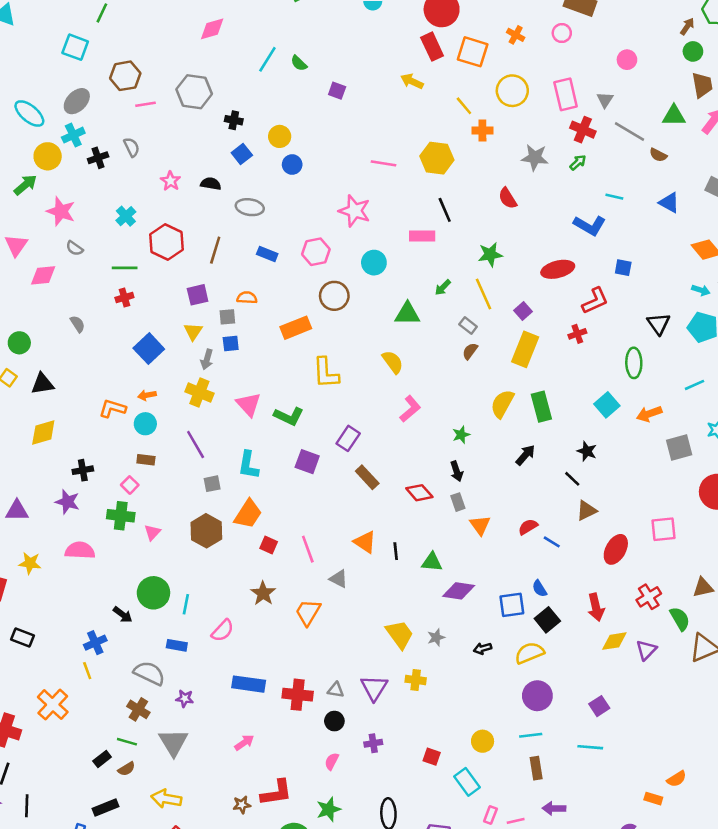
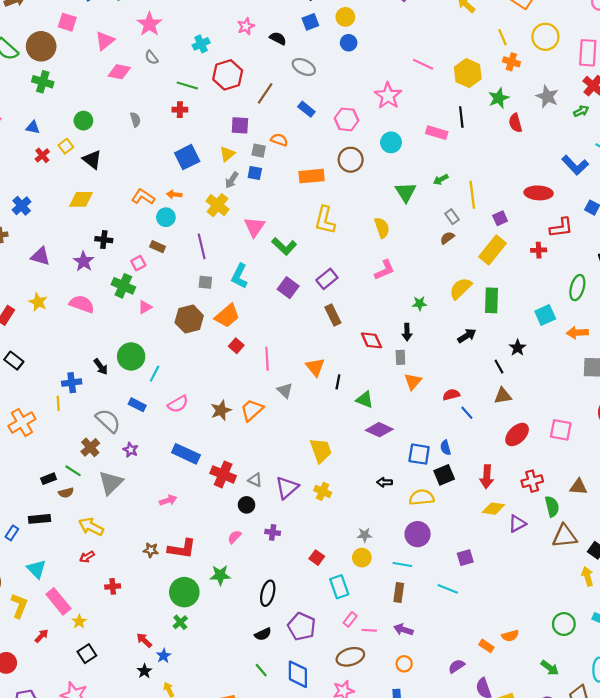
green star: (490, 255) -> (499, 98), moved, turned -30
green triangle: (407, 314) -> (406, 192), turned 40
black triangle: (42, 384) -> (92, 160), turned 30
brown star: (263, 593) -> (221, 410), moved
gray star: (436, 637) -> (365, 535), moved

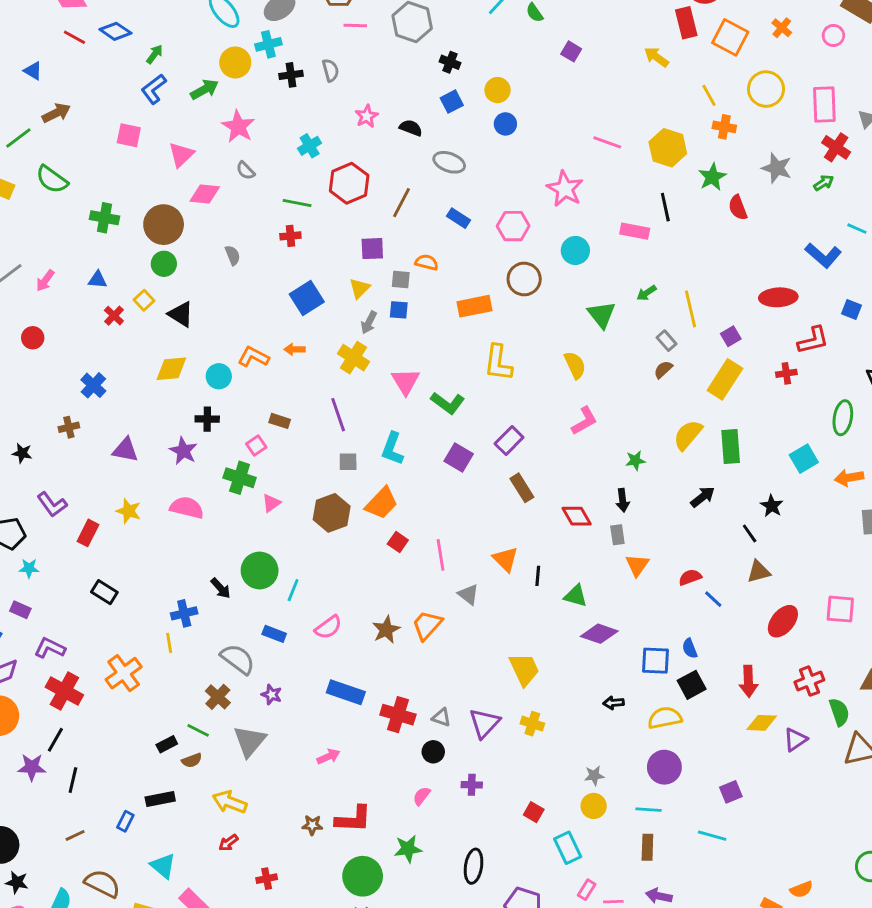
brown circle: (41, 46) -> (164, 225), moved
cyan circle: (166, 217) -> (219, 376), moved

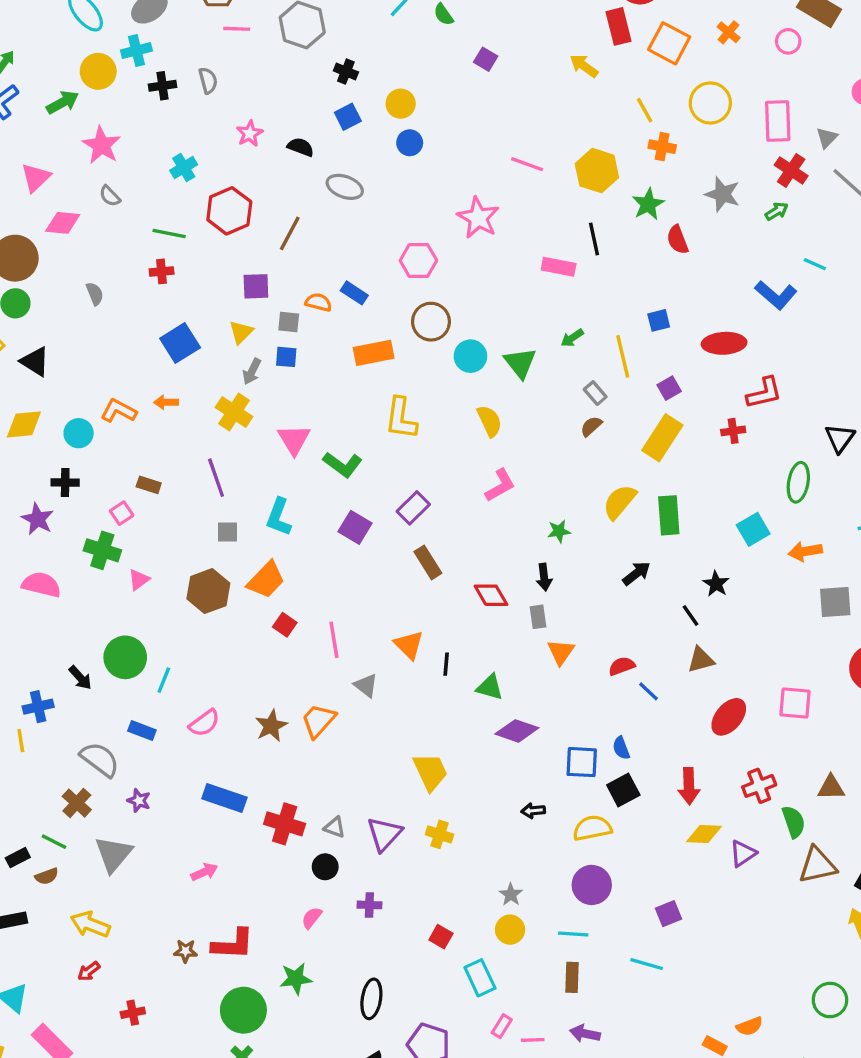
blue rectangle: (459, 218) -> (354, 293), moved
cyan circle: (575, 250) -> (470, 356), moved
blue square: (851, 309) -> (659, 320), moved, turned -36
gray star: (594, 776) -> (511, 895), turned -30

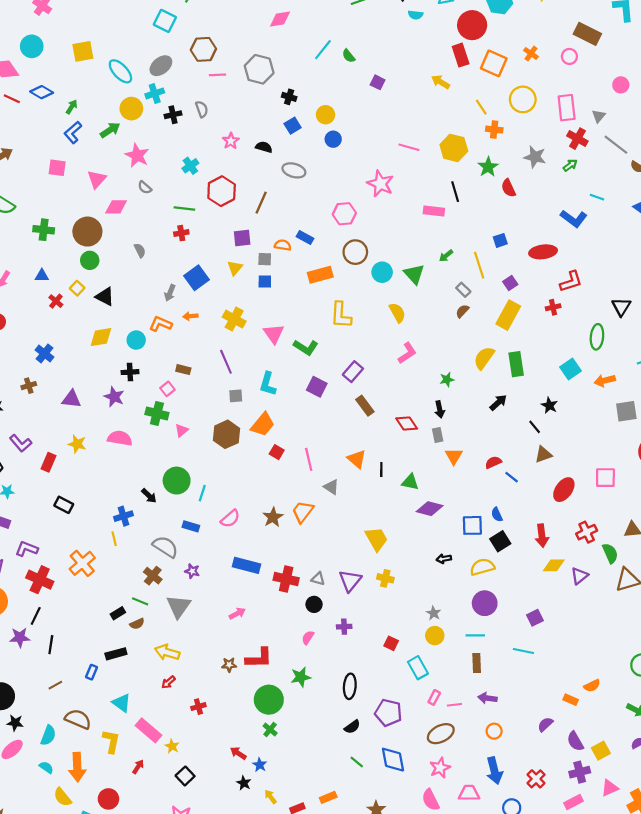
gray arrow: (252, 371) -> (170, 293), moved

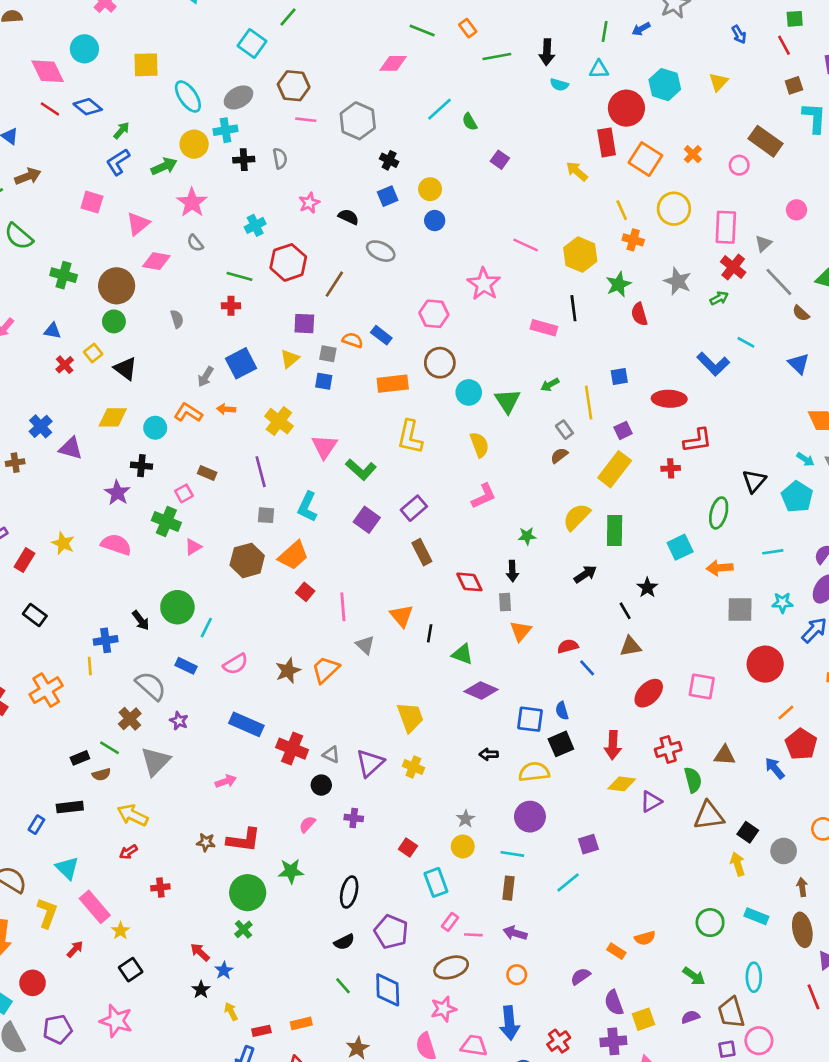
purple triangle: (72, 399) -> (71, 448), moved
cyan line: (523, 651) -> (568, 882), turned -60

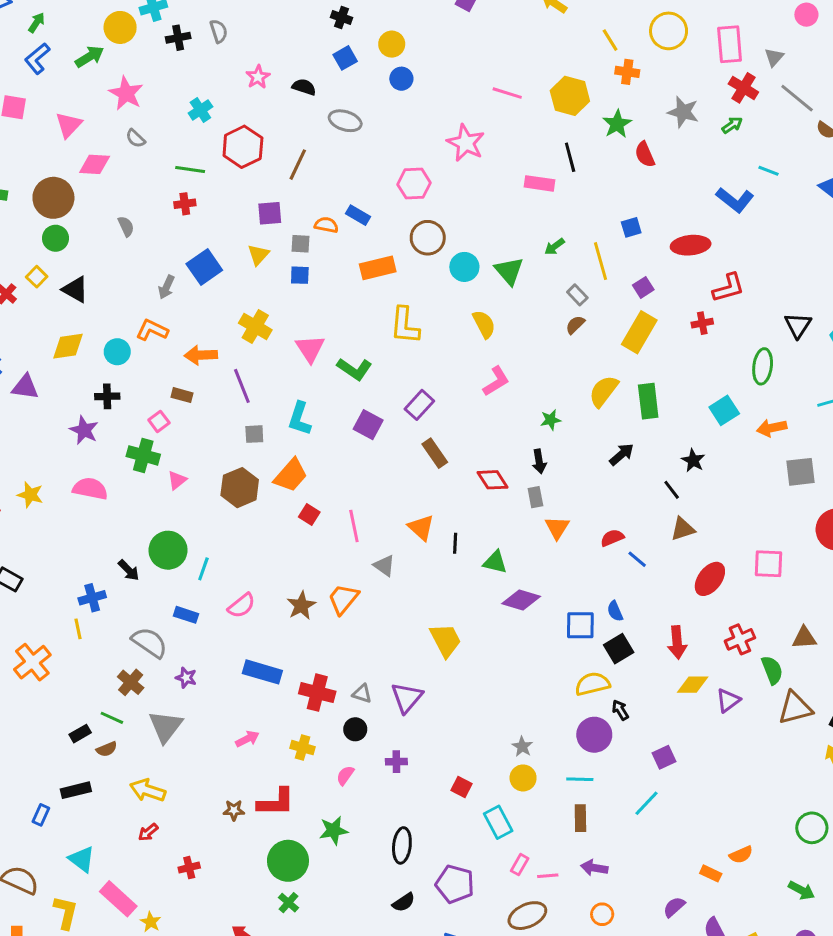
orange arrow: (226, 409) -> (201, 355), moved, size x1.5
black arrow: (489, 754) -> (620, 710), moved, turned 66
yellow cross: (413, 767) -> (303, 748), moved

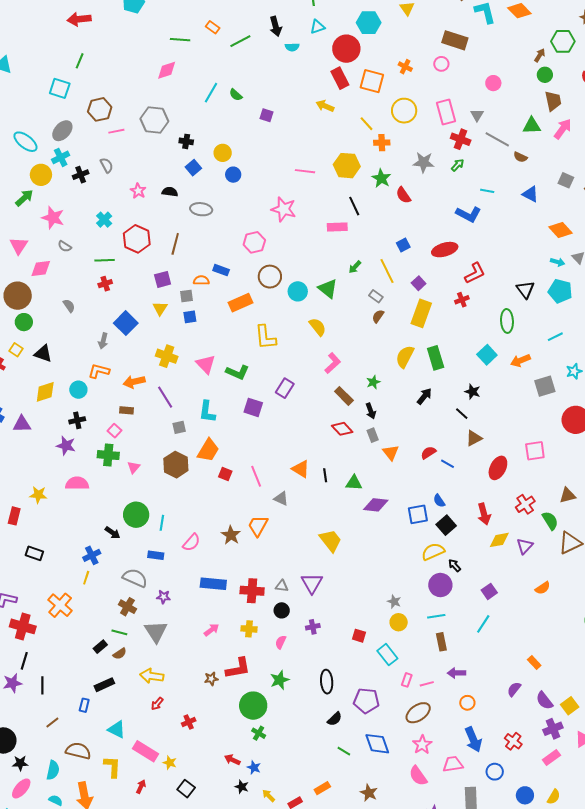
brown rectangle: (435, 453) -> (344, 396), moved
yellow line: (78, 629) -> (86, 578), turned 40
orange semicircle: (741, 855) -> (543, 588), moved
orange rectangle: (711, 873) -> (534, 663), turned 32

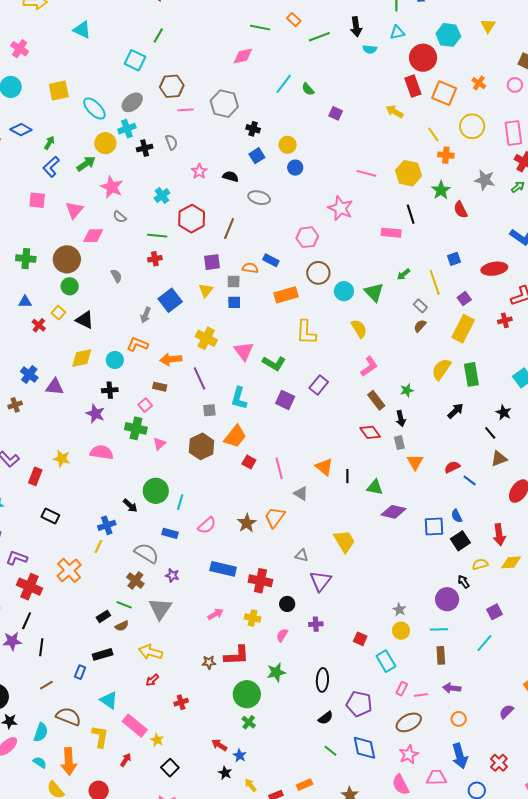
yellow semicircle: (433, 552) -> (480, 564), moved, size x0.7
gray triangle: (282, 586) -> (302, 556), moved

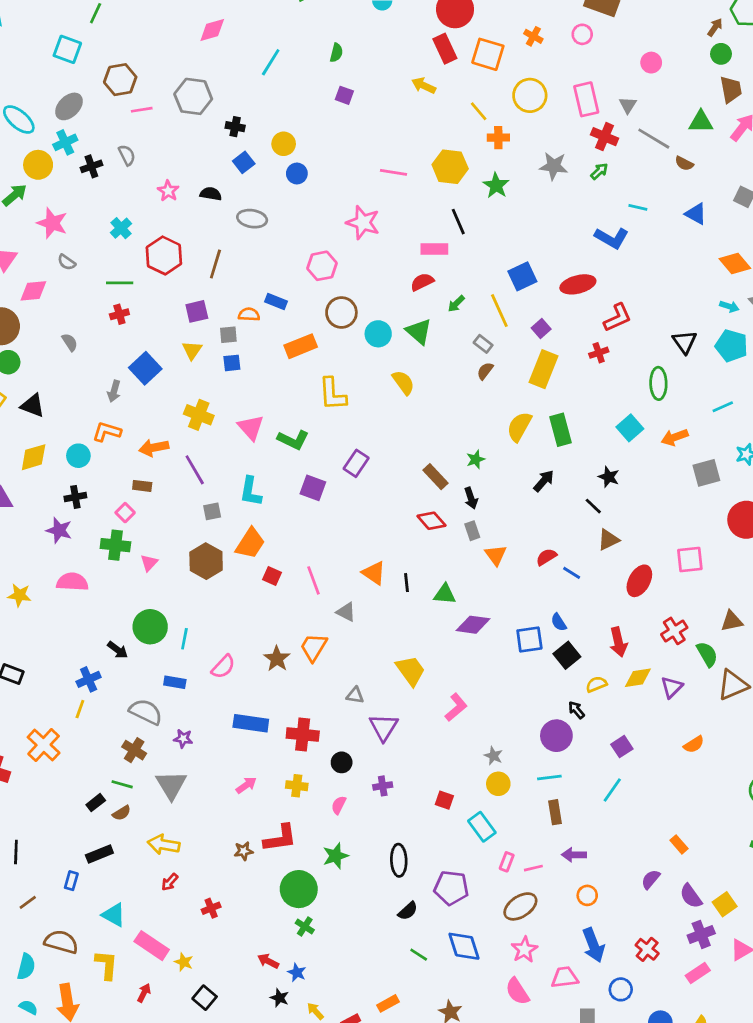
green semicircle: (308, 89) -> (336, 53), moved, turned -120
red semicircle: (461, 210) -> (422, 282), moved, turned 96
blue square: (454, 259) -> (522, 276), size x1.5
pink L-shape: (369, 366) -> (456, 707), moved

